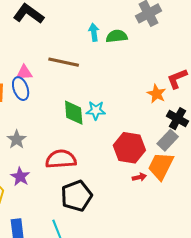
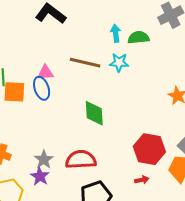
cyan star: (96, 110) -> (119, 62), moved
gray star: (17, 139) -> (44, 160), moved
red arrow: (139, 177) -> (142, 180), moved

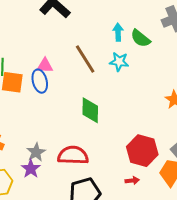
green semicircle: (138, 37) -> (140, 38), turned -140
brown line: (85, 63) -> (85, 59), turned 40

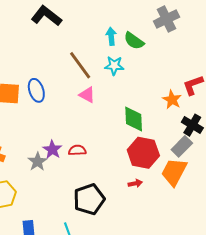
pink triangle: (45, 66) -> (87, 95), moved, turned 30
green diamond: (90, 110) -> (134, 119), moved
red semicircle: (73, 155) -> (77, 150), moved, size x0.6
purple star: (31, 169) -> (52, 150), moved

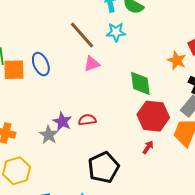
pink triangle: (87, 95) -> (92, 64), turned -42
red arrow: (135, 183) -> (148, 147), turned -40

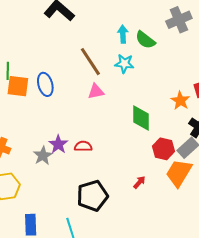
red hexagon: (153, 116) -> (164, 149), moved, size x0.7

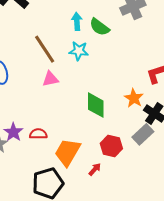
orange star: (180, 101) -> (134, 98), moved
red hexagon: (164, 149) -> (111, 146), moved
orange trapezoid: (179, 173) -> (67, 152), moved

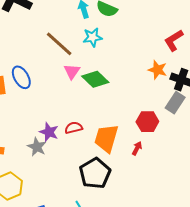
pink triangle: (50, 79) -> (72, 71), turned -30
green diamond: (96, 105) -> (95, 79), moved, turned -32

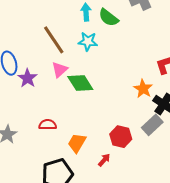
purple star: (49, 132) -> (28, 78), moved
orange trapezoid: (106, 138) -> (77, 143), size x0.7

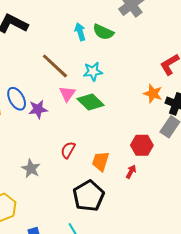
cyan star: (88, 41) -> (93, 72), moved
purple star: (28, 78) -> (38, 109), turned -30
red semicircle: (48, 125) -> (68, 150), turned -48

